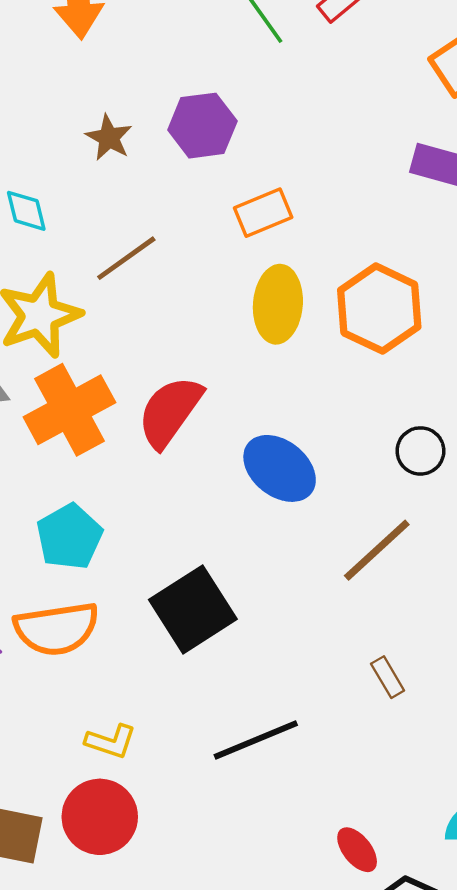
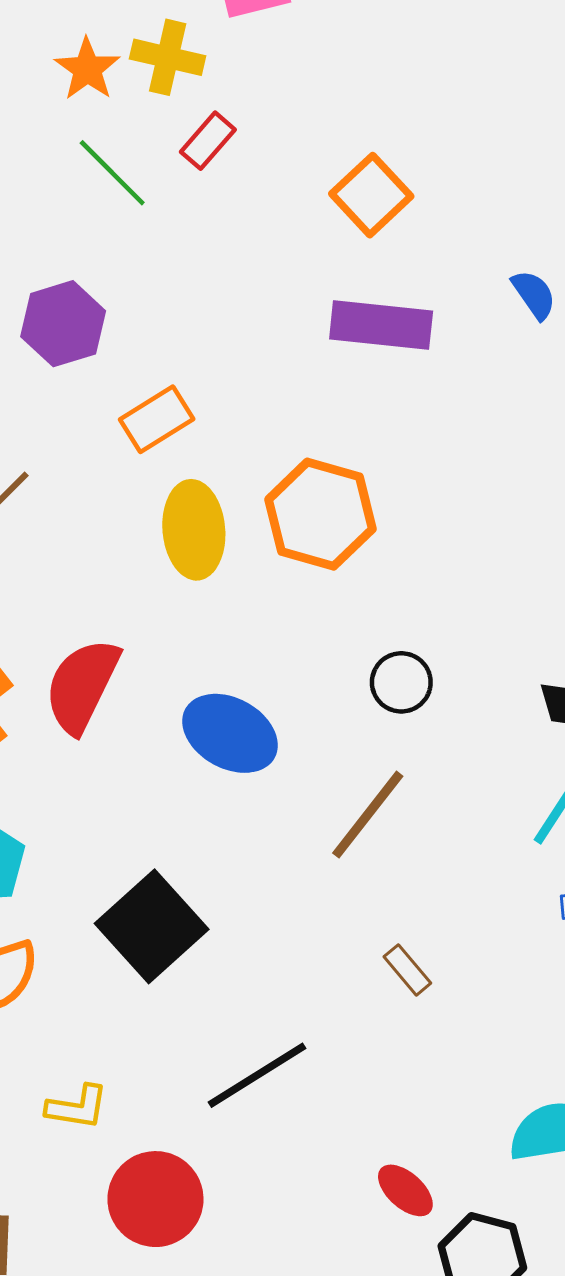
red circle: (100, 817) -> (155, 1199), moved

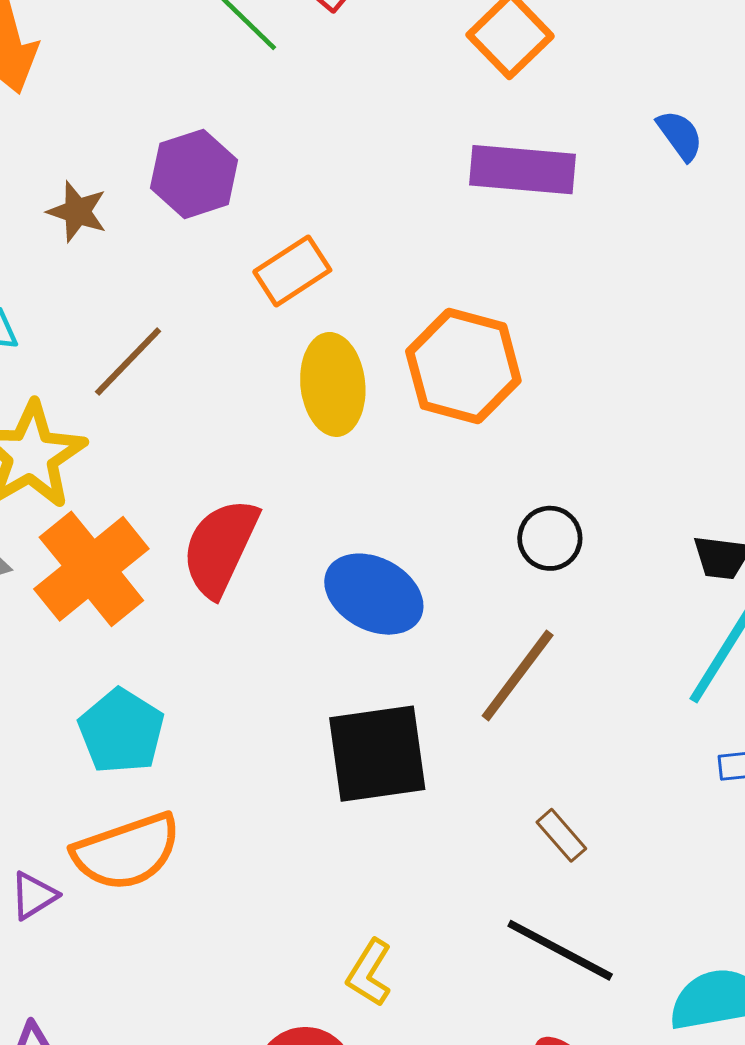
black square: (152, 926) -> (377, 754), moved, turned 35
black line: (257, 1075) -> (560, 950), moved, turned 61
yellow L-shape: (77, 1107) -> (369, 973), moved, turned 114

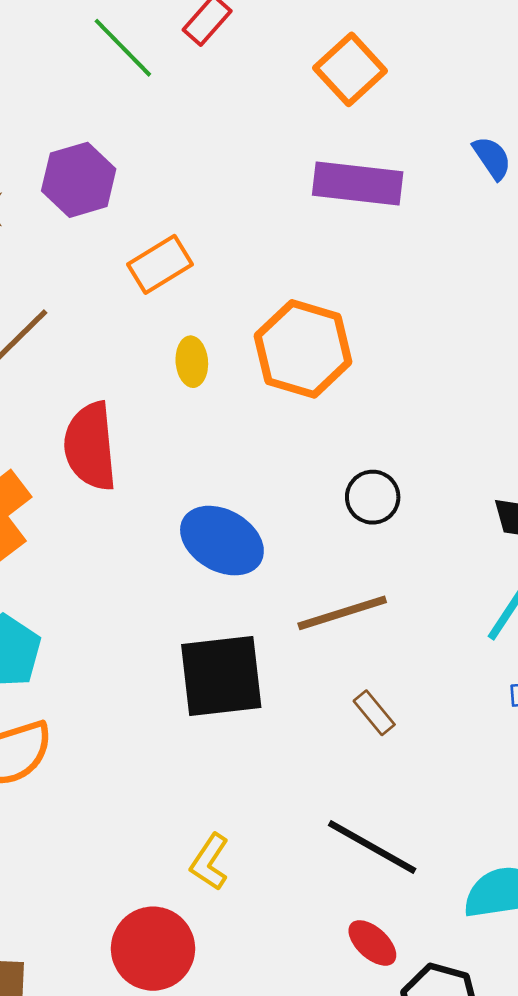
yellow ellipse: (333, 384) -> (192, 362), size x0.6
red semicircle: (220, 547) -> (90, 446), moved, turned -32
brown line: (518, 676) -> (342, 613), turned 34
brown rectangle: (561, 835) -> (374, 713), moved

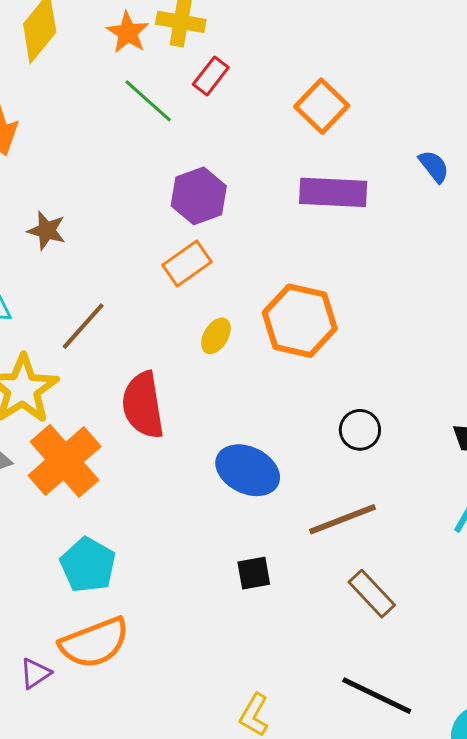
purple hexagon: (79, 180) -> (199, 196), moved
yellow ellipse: (192, 362) -> (216, 336), turned 39
black square: (221, 676) -> (254, 573), size x0.5
brown rectangle: (374, 713) -> (372, 594), size x1.4

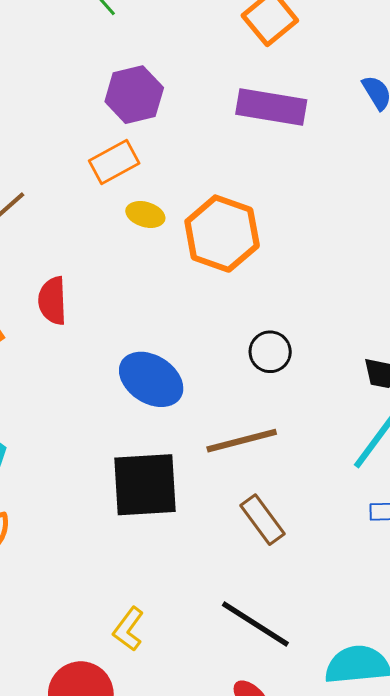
yellow ellipse: (216, 336) -> (145, 214), moved, turned 69
red semicircle: (143, 405) -> (52, 301), size x0.7
black square: (254, 573) -> (145, 485), size x2.0

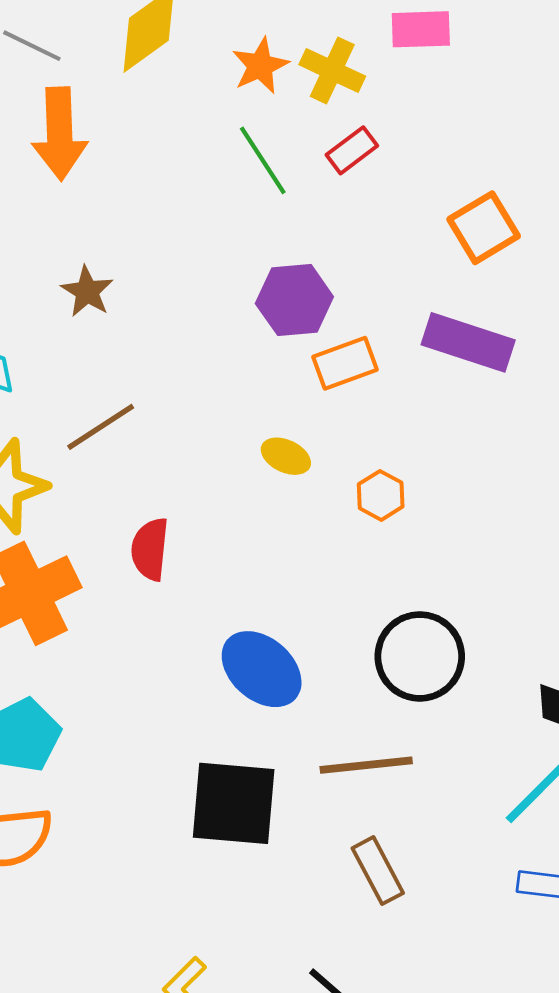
orange rectangle: (114, 162) -> (345, 363), moved
orange hexagon: (222, 234) -> (381, 495), size x0.5
black circle: (270, 352) -> (420, 656), size x1.6

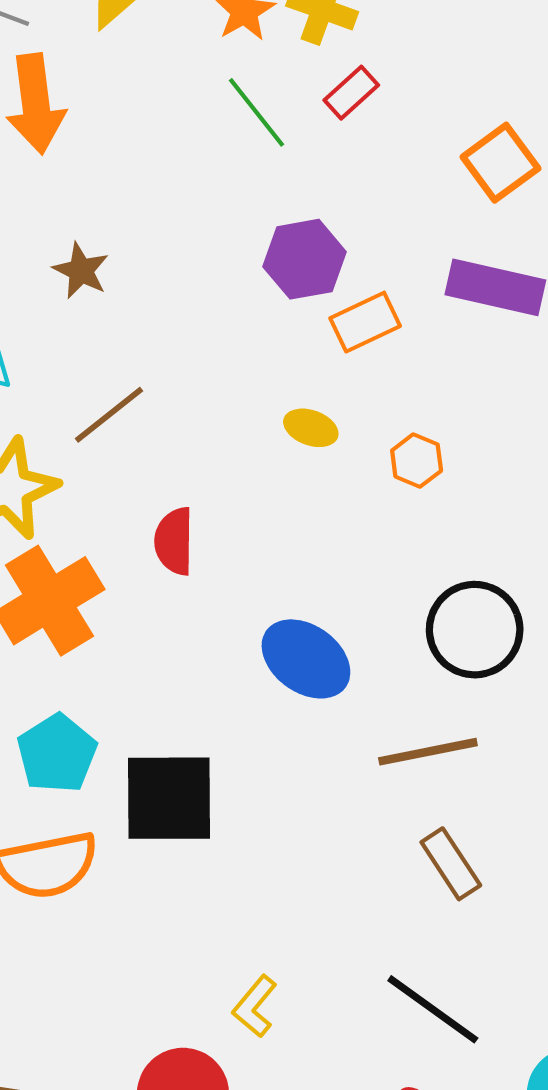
black square: (234, 803) -> (169, 798), moved

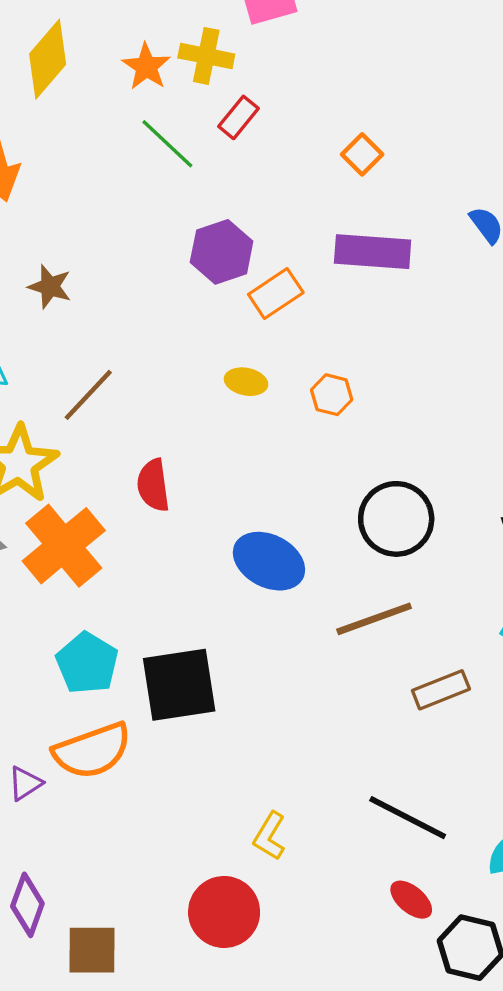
orange square: (500, 163) -> (362, 154), size x0.7
brown rectangle: (451, 864) -> (441, 690), moved, turned -70

